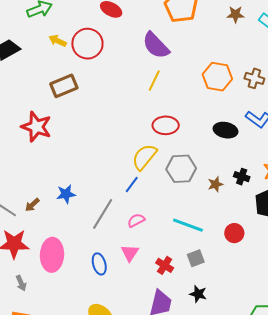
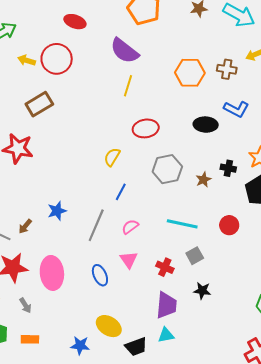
yellow semicircle: (144, 157) -> (112, 157), moved, size x0.7

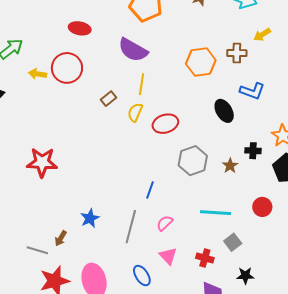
brown rectangle: (39, 104) -> (109, 99), moved, size x0.6
black ellipse: (206, 125) -> (224, 111), turned 65
yellow semicircle: (112, 157) -> (135, 112), moved

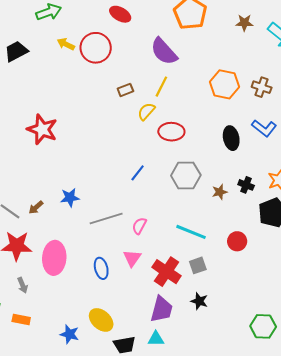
blue line: (150, 190) -> (138, 173), moved
pink semicircle: (165, 223) -> (139, 226), turned -36
gray line: (131, 227) -> (106, 218), turned 40
red cross: (205, 258) -> (166, 272), size x1.6

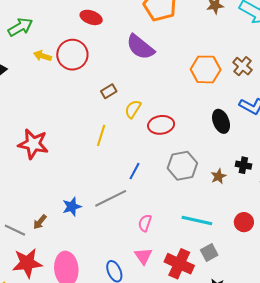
yellow line: (161, 87) -> (101, 135), moved
brown cross: (262, 87) -> (243, 66), turned 30
gray line: (106, 218) -> (111, 198), moved

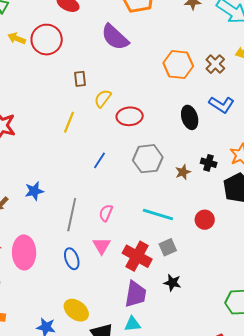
brown rectangle: (109, 91) -> (80, 79), turned -70
gray line: (111, 198) -> (72, 215), moved, turned -56

